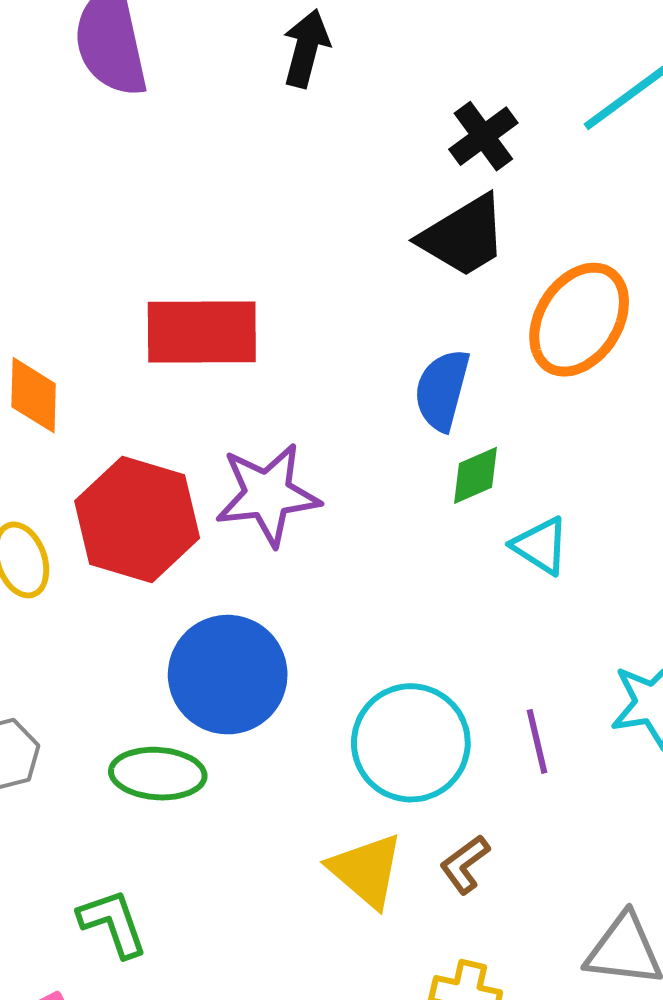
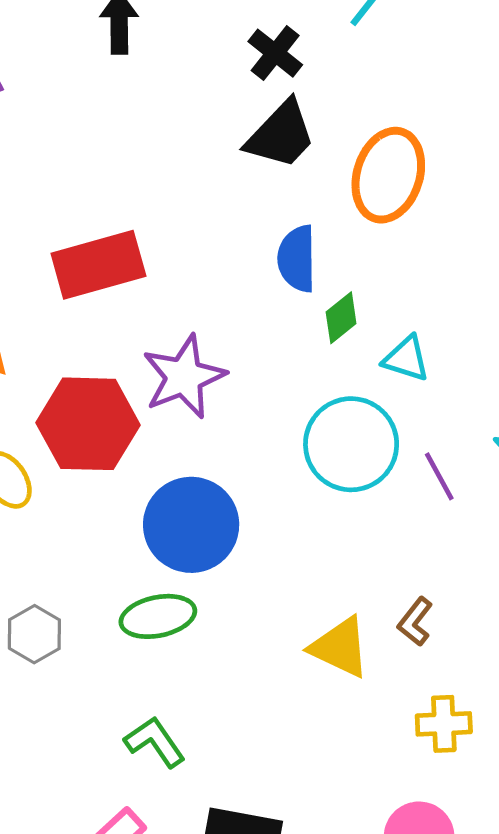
purple line: (537, 741) -> (439, 476), moved
cyan circle: (411, 743) -> (351, 444), moved

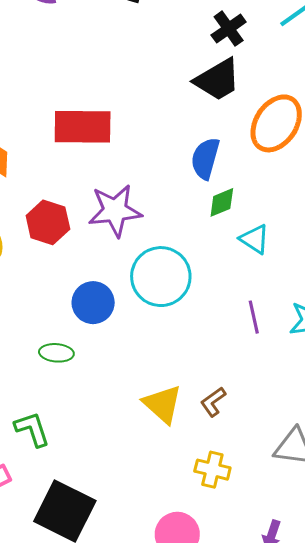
red hexagon: (88, 424) -> (48, 222), size x0.7
cyan circle: (351, 444) -> (161, 277), moved
blue circle: (191, 525) -> (93, 303), size x0.7
green ellipse: (158, 616) -> (56, 353), size x0.7

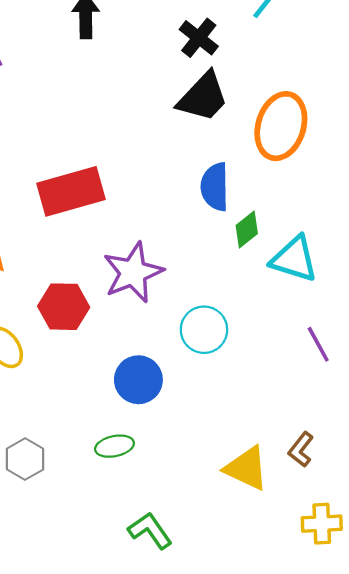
cyan triangle: (255, 239) -> (294, 259), size x1.4
cyan circle: (161, 277) -> (204, 330), size x0.7
green L-shape: (32, 429) -> (150, 531), moved

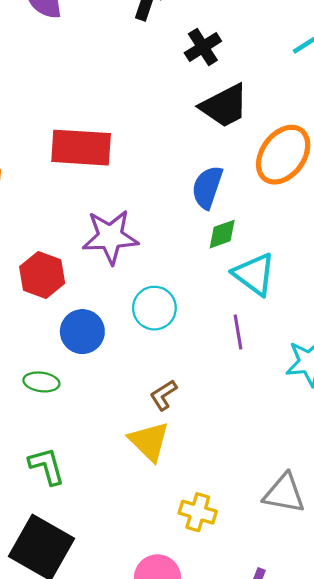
black cross: (199, 38) -> (203, 47), moved
red hexagon: (64, 307) -> (42, 275), moved
purple line: (318, 344) -> (238, 332), moved
brown L-shape: (301, 450) -> (164, 395), moved

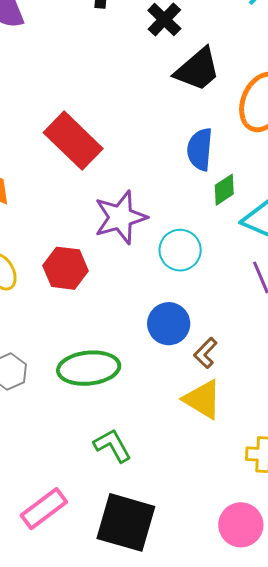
red rectangle: (81, 148) -> (73, 141), turned 54
cyan circle: (154, 308) -> (180, 250), moved
blue circle: (82, 332) -> (169, 324), moved
green ellipse: (41, 382) -> (89, 368), size x1.8

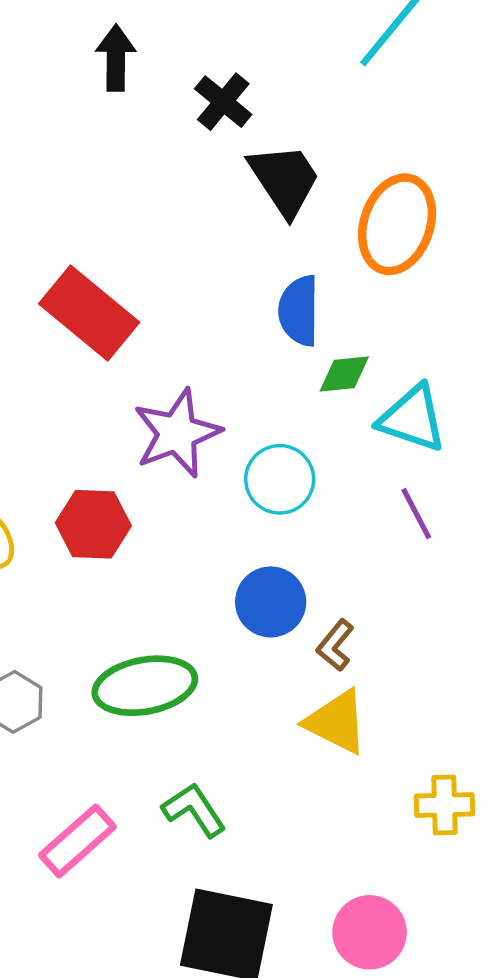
black trapezoid: (198, 70) -> (284, 180), turned -78
green diamond: (224, 190) -> (344, 374), turned 32
pink rectangle: (44, 509) -> (77, 841), moved
pink circle: (241, 525) -> (370, 932), moved

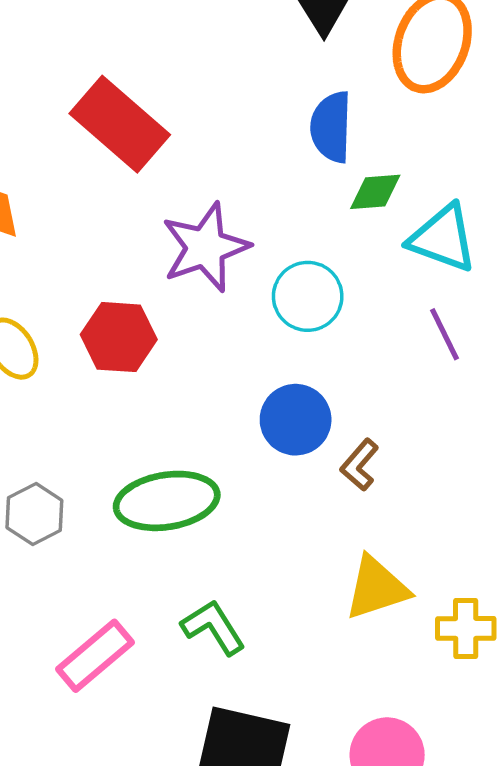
yellow triangle: (336, 722) -> (377, 588), moved, turned -46

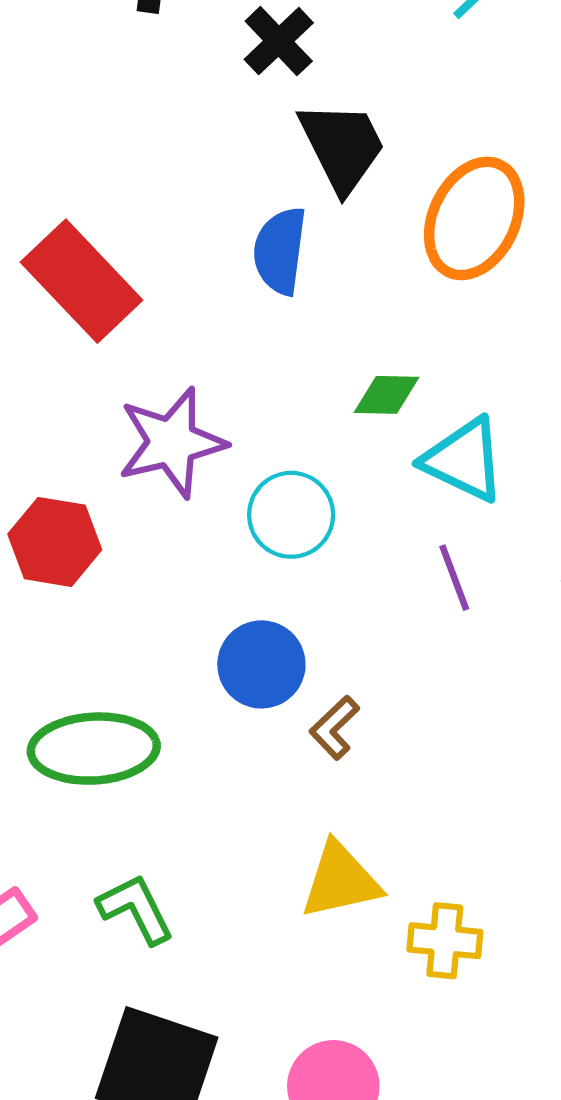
blue semicircle: (331, 127) -> (280, 251), moved

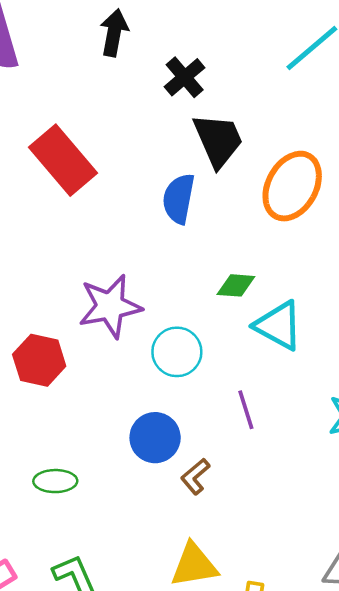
red rectangle: (82, 281) -> (63, 160), moved
purple line: (454, 578) -> (246, 410), moved
green ellipse: (94, 749) -> (55, 481), size x0.6

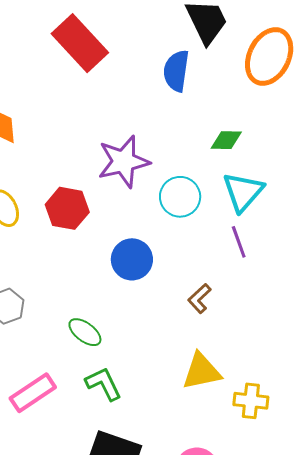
cyan triangle: (279, 326) -> (243, 192), moved, turned 45
blue circle: (155, 438) -> (132, 259), moved
green ellipse: (55, 481) -> (85, 332), moved, turned 40

